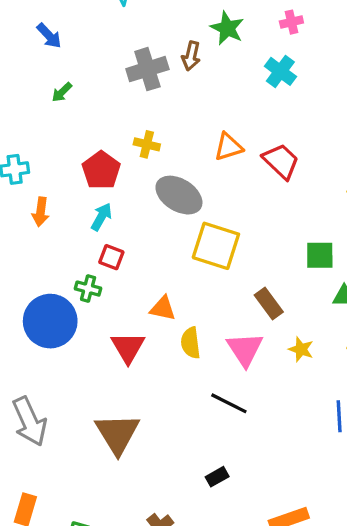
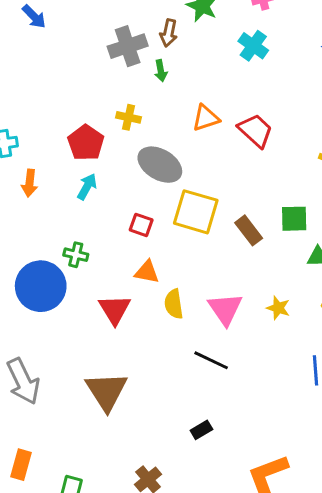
green arrow: (62, 92) -> (161, 71), moved, turned -55
red square: (111, 257) -> (141, 225), moved
brown rectangle: (269, 303) -> (249, 230), moved

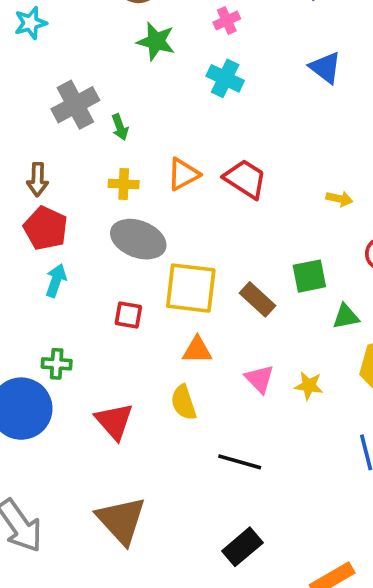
brown arrow: (169, 33) -> (38, 180), moved
yellow cross: (128, 117) -> (124, 184), moved
orange triangle: (147, 272) -> (197, 350), moved
pink triangle: (225, 309) -> (259, 379), moved, size x0.7
black rectangle: (201, 430) -> (242, 547), size x1.5

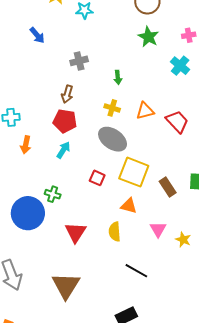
gray cross: (75, 105) -> (79, 61), moved, size x0.7
red pentagon: (46, 228) -> (65, 121), turned -30

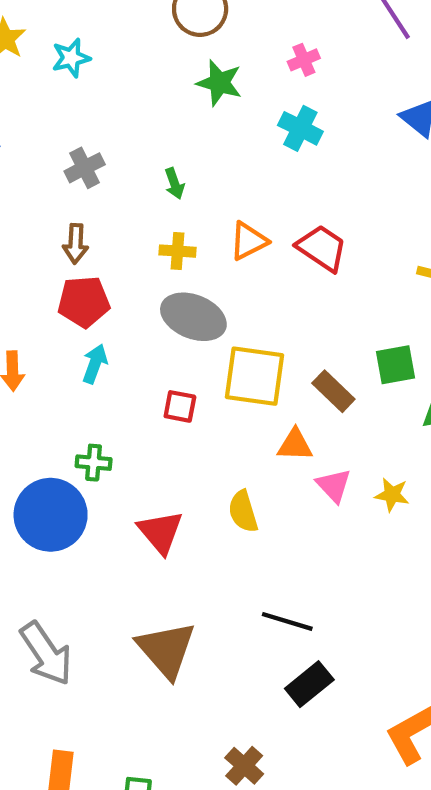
orange triangle: (129, 206) -> (295, 445), moved
black line: (136, 271) -> (287, 621), moved

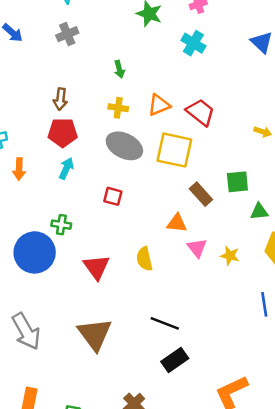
gray cross: (85, 168) -> (67, 34), moved
yellow square: (255, 376) -> (174, 150), moved

